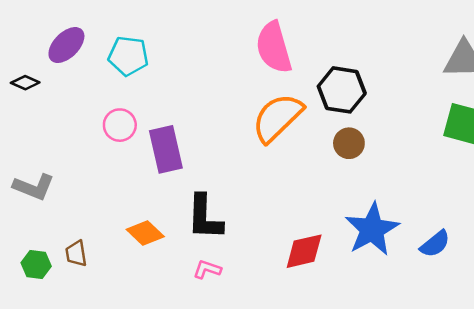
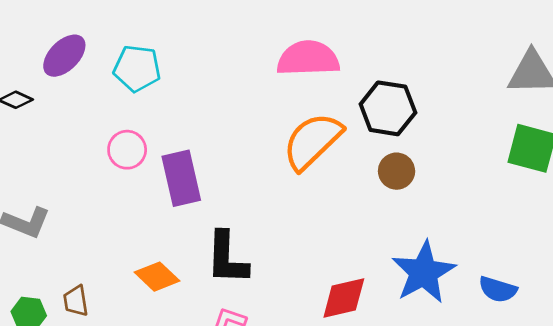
pink semicircle: (274, 47) -> (308, 58), turned 104
blue semicircle: (435, 244) -> (498, 289), turned 56

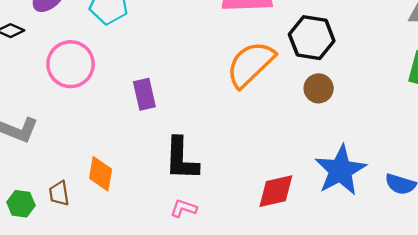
pink circle: (127, 150) -> (71, 64), moved, size x1.5
purple rectangle: (181, 178) -> (144, 94), size x0.7
orange diamond: (157, 277) -> (101, 174), moved, turned 56

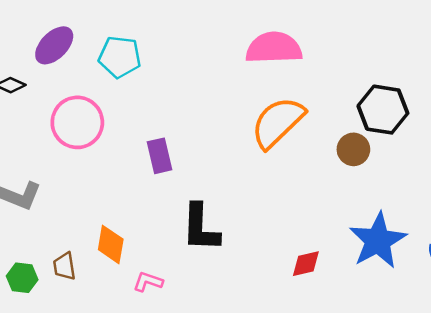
black hexagon: (312, 38) -> (383, 110), moved
red diamond: (276, 191) -> (306, 264), size x0.7
pink L-shape: (184, 208) -> (148, 282), moved

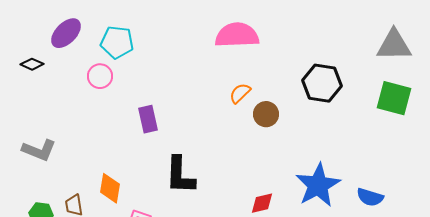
pink circle: (77, 122) -> (100, 76), moved, size x0.6
orange semicircle: (278, 122) -> (240, 93), size x0.5
brown circle: (353, 149) -> (266, 114), moved

